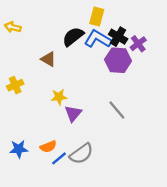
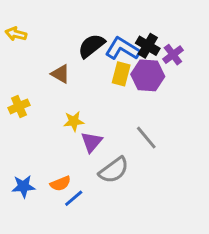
yellow rectangle: (97, 16) -> (121, 74), moved
gray semicircle: (81, 154) -> (114, 170), moved

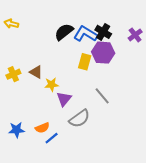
purple cross: (173, 55) -> (135, 35), moved
brown triangle: (60, 74) -> (36, 72), moved
yellow rectangle: (121, 74) -> (85, 62), moved

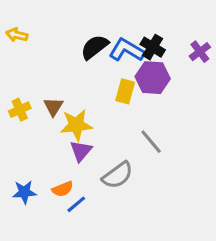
brown triangle: (36, 72) -> (53, 107), turned 32
yellow star: (52, 84) -> (76, 125), size x1.5
purple triangle: (64, 99) -> (81, 151), moved

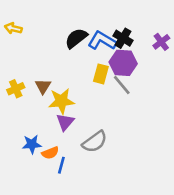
gray line: (151, 142) -> (122, 85), moved
blue star: (24, 192) -> (32, 144), moved
blue line: (76, 204) -> (61, 165), turned -35

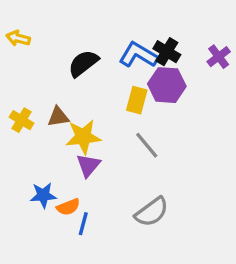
black semicircle: (76, 38) -> (83, 63), moved
gray line: (122, 85) -> (147, 145), moved
brown triangle: (43, 86) -> (58, 117), turned 49
yellow cross: (16, 89) -> (22, 120), turned -35
gray semicircle: (95, 142) -> (152, 212), moved

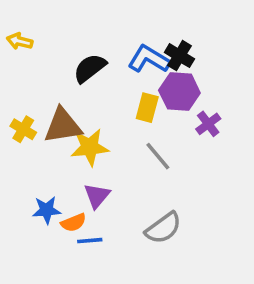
purple cross: (219, 57) -> (208, 124), moved
brown triangle: (58, 117) -> (63, 126), size x1.6
purple triangle: (88, 165) -> (97, 196), moved
blue line: (83, 224) -> (90, 241), turned 70

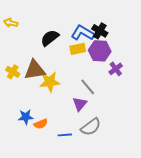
yellow rectangle: (147, 108) -> (78, 49), moved, turned 63
purple triangle: (97, 196) -> (80, 104), moved
blue line: (90, 241) -> (65, 135), moved

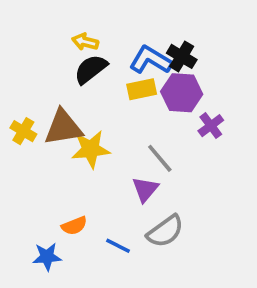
yellow arrow: (11, 23) -> (85, 42), moved
blue star: (26, 117) -> (47, 257), moved
blue line: (65, 135) -> (118, 246), turned 32

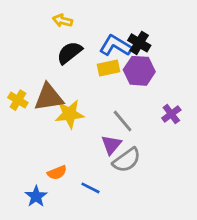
yellow arrow: (85, 42) -> (63, 21), moved
purple cross: (211, 126) -> (171, 114), moved
gray semicircle: (165, 231) -> (127, 160), moved
blue star: (47, 257) -> (36, 196), turned -30

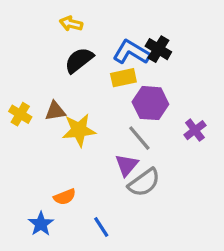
purple hexagon: (139, 71) -> (150, 103), moved
brown triangle: (49, 97) -> (55, 111), size x0.6
blue line: (90, 188) -> (101, 227), moved, turned 30

